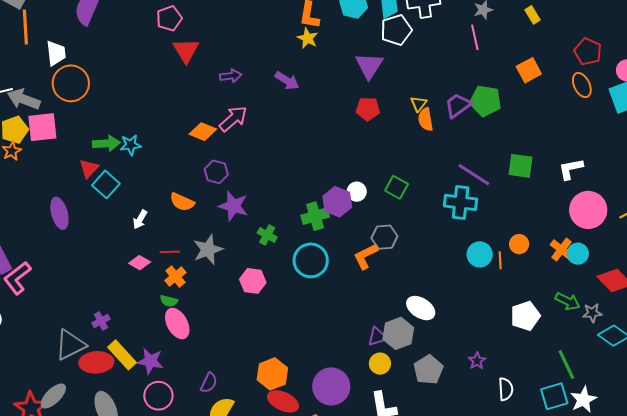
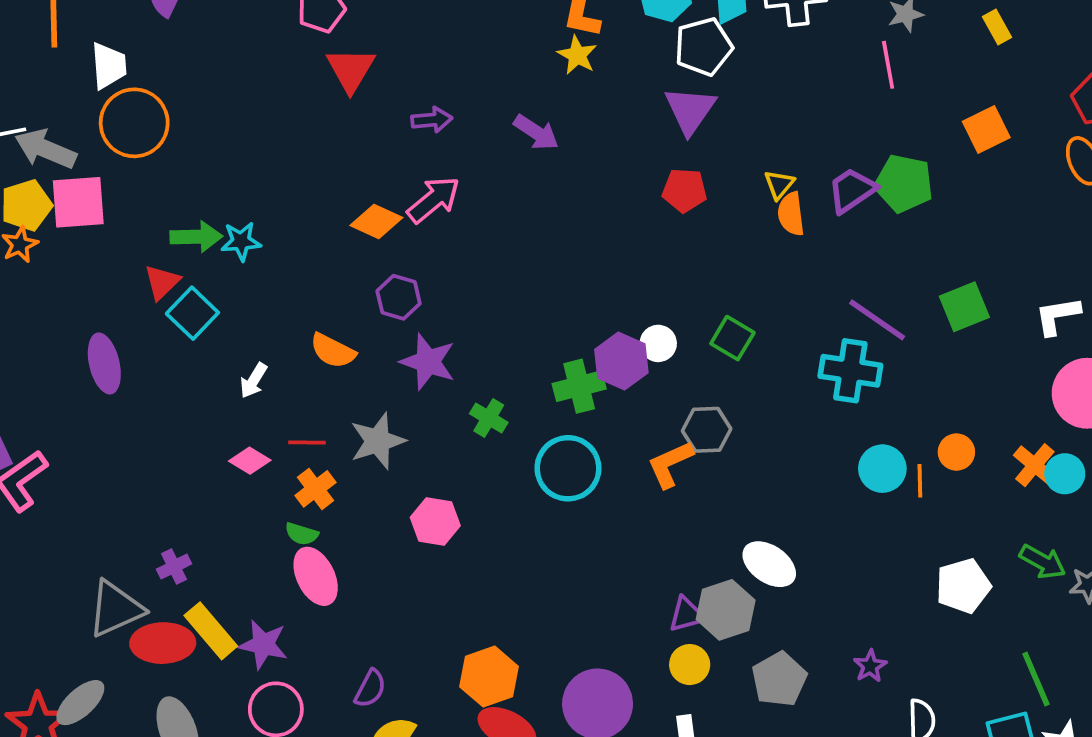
white pentagon: (396, 30) -> (704, 47), moved
green square: (520, 166) -> (964, 307), turned -32
pink hexagon: (253, 281) -> (435, 522), moved

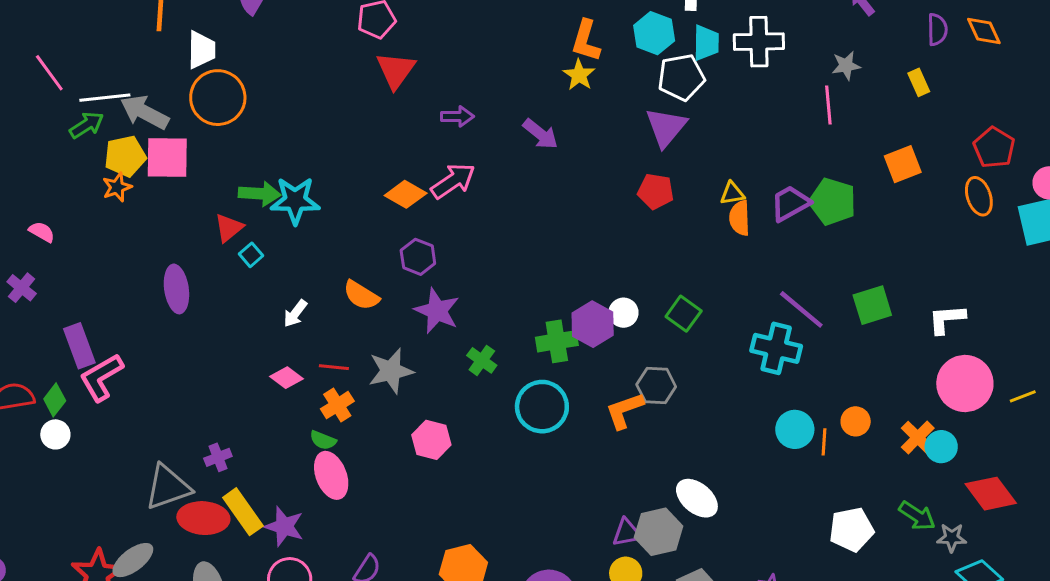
yellow triangle: (779, 184) -> (732, 193), turned 36
cyan star: (241, 241) -> (295, 201), size x1.5
cyan square: (192, 313) -> (251, 255), size x0.6

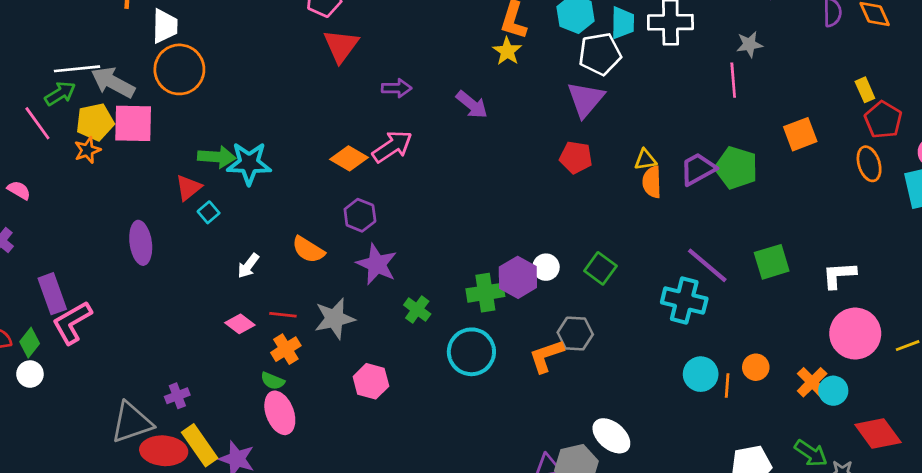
pink line: (49, 73) -> (37, 123), moved
yellow rectangle: (919, 82) -> (865, 90), moved

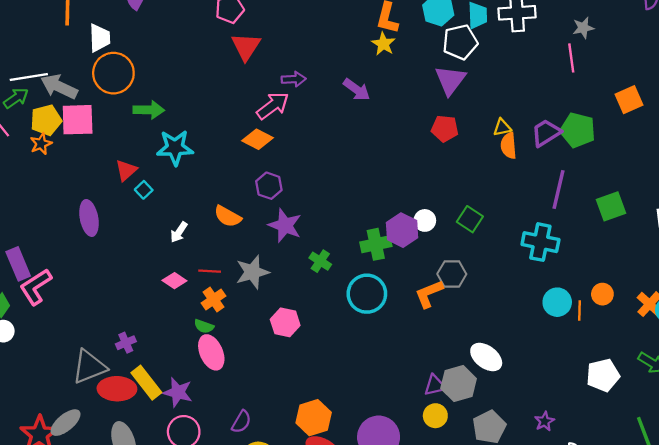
pink arrow: (392, 147) -> (273, 106), moved
green arrow: (217, 157) -> (149, 110), moved
purple line: (707, 265) -> (558, 189), moved, turned 66

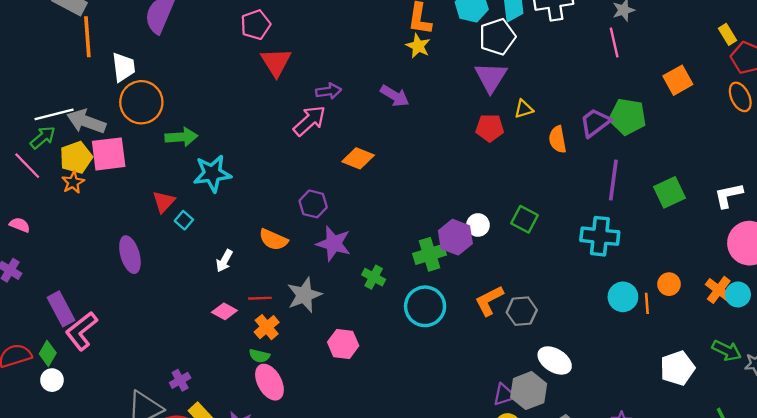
yellow triangle: (502, 127) -> (524, 109), moved
orange diamond: (257, 139) -> (358, 158), moved
gray hexagon: (452, 274) -> (522, 311), moved

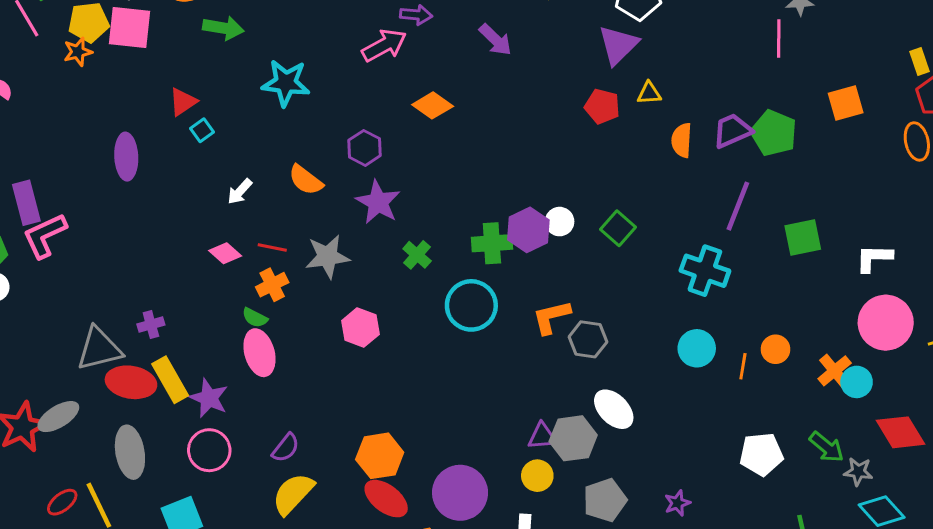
cyan star: (212, 174) -> (286, 83), moved
cyan circle: (623, 297) -> (697, 348), moved

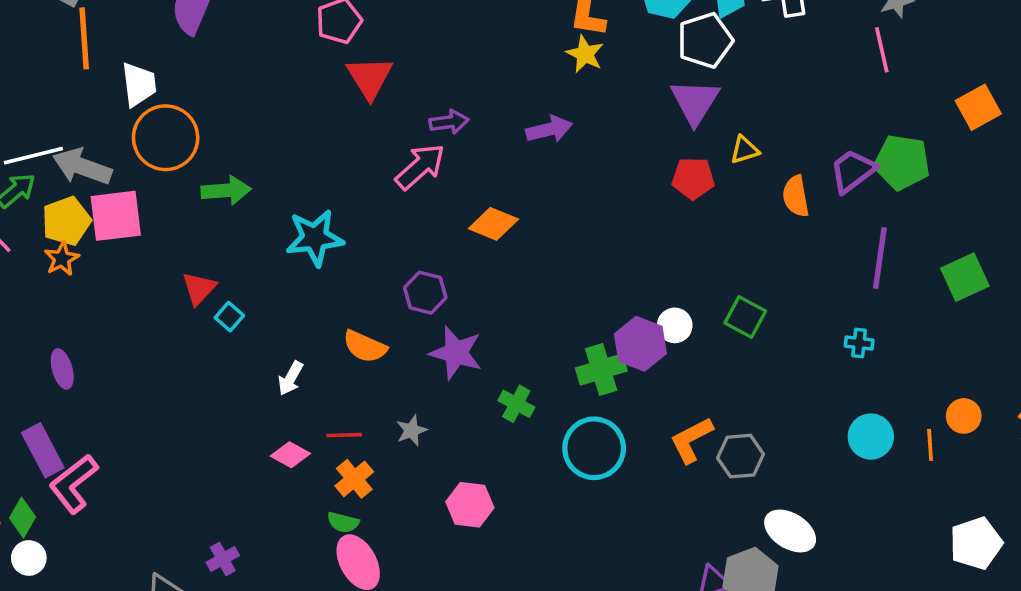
purple arrow: (495, 40) -> (549, 129), turned -45
purple ellipse: (126, 157) -> (62, 369), moved, size x0.7
gray star: (327, 257) -> (411, 430), size x0.6
cyan cross: (705, 271) -> (859, 343), size x0.5

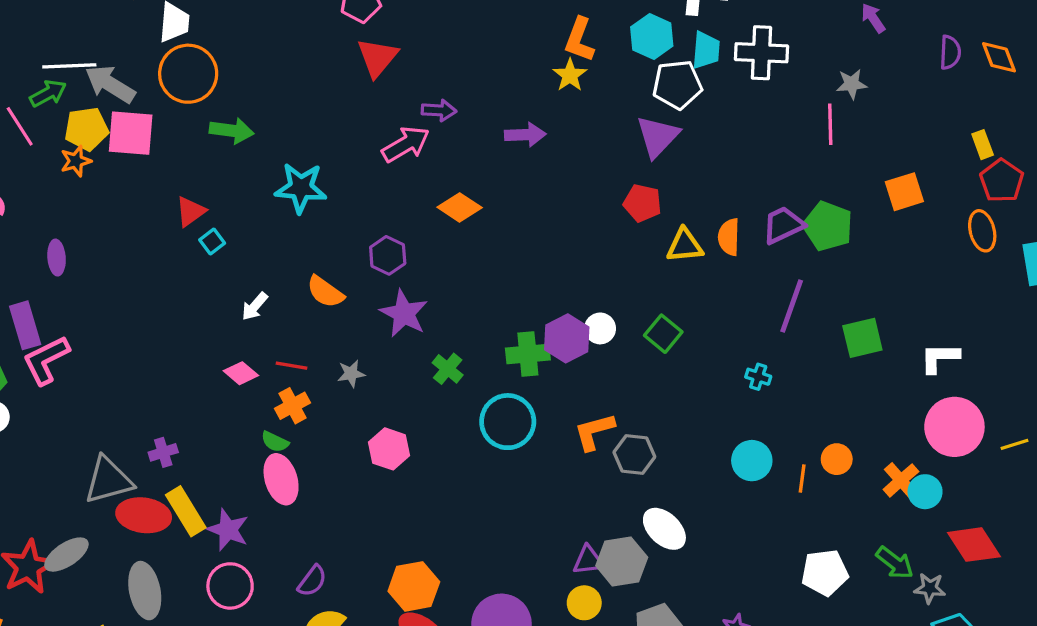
yellow triangle: (745, 150) -> (685, 245), moved, size x1.4

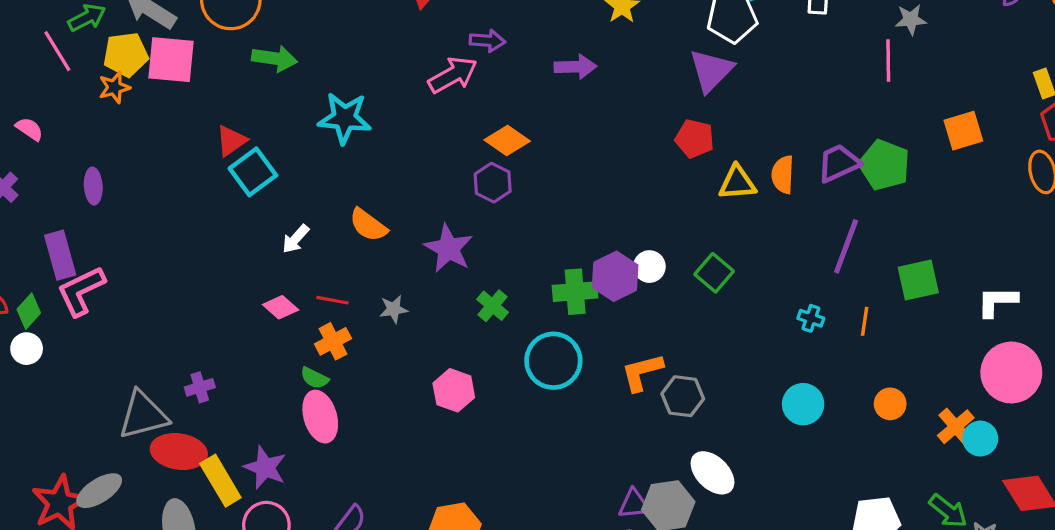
cyan square: (212, 242) -> (253, 172), size x1.8
purple hexagon: (388, 255) -> (493, 183), moved
pink hexagon: (389, 449) -> (454, 390), moved
orange line: (802, 478) -> (865, 321), moved
yellow rectangle: (186, 511) -> (220, 481), moved

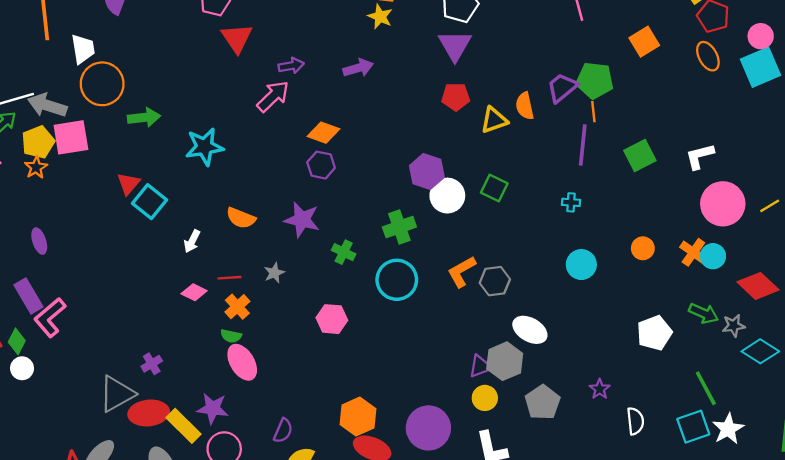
white circle: (649, 267) -> (447, 196), size x1.5
purple hexagon: (615, 276) -> (427, 171), moved
orange line: (865, 321) -> (593, 112), moved

